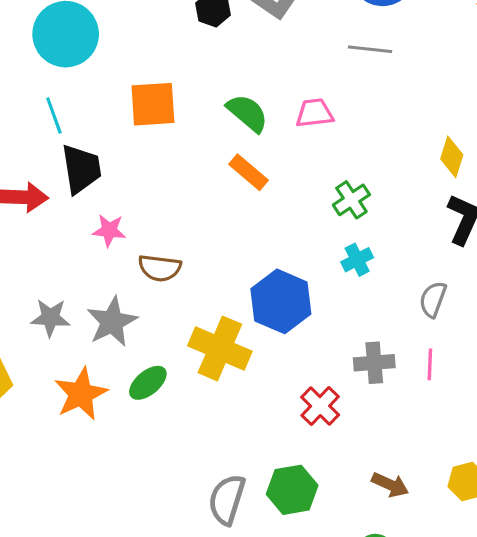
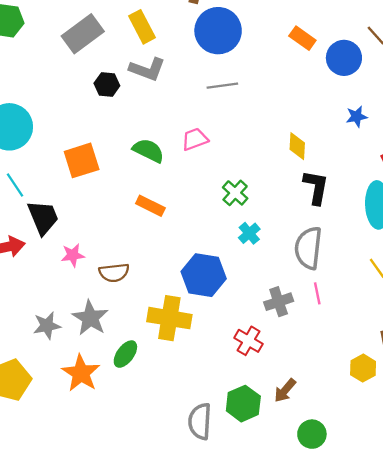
orange rectangle: (248, 172) -> (150, 206), moved
gray semicircle: (433, 299) -> (308, 248), size x1.6
brown arrow: (390, 485) -> (285, 390), moved, turned 120

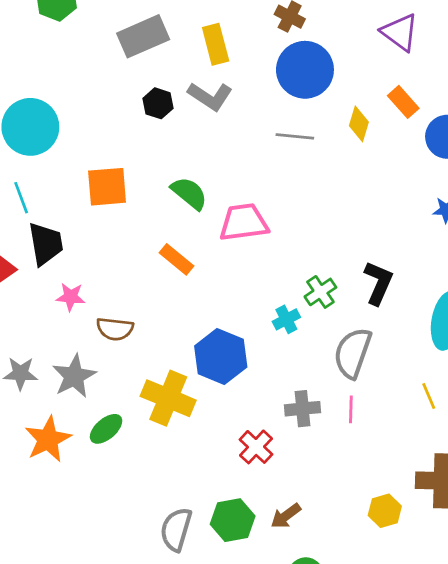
pink trapezoid: (195, 139) -> (244, 222), moved, size x1.5
yellow diamond: (297, 146) -> (359, 124), moved
green cross: (235, 193) -> (320, 292), moved

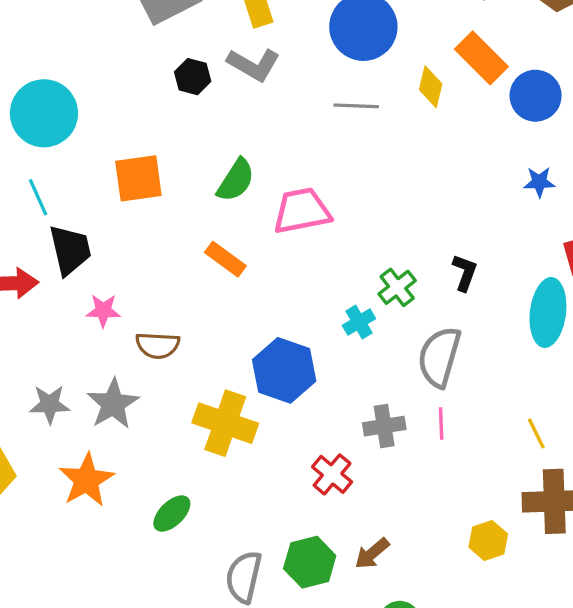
orange rectangle: (403, 102) -> (481, 58), size x1.4
green semicircle: (189, 193) -> (236, 180), turned 87
black L-shape: (378, 283) -> (465, 273), size x0.7
yellow line: (429, 396) -> (536, 433), moved
green ellipse: (106, 429) -> (172, 514), moved

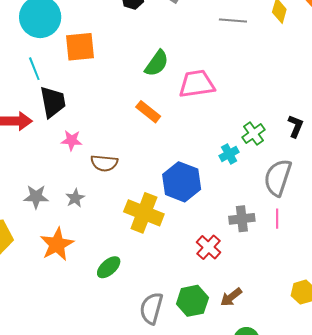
orange square: (138, 178) -> (80, 47), moved
gray star: (113, 404) -> (75, 198), size x0.6

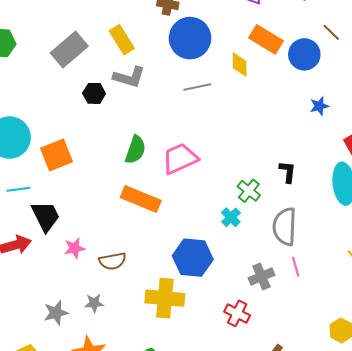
cyan line: (34, 69) -> (18, 189), turned -60
orange rectangle: (148, 112) -> (141, 199), size x1.5
gray star: (75, 198) -> (94, 303), turned -30

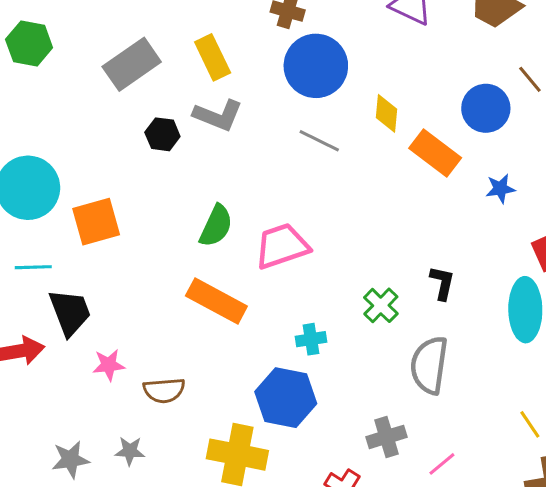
orange rectangle: (266, 39) -> (435, 153), moved
gray line: (197, 87) -> (319, 141), turned 32
cyan cross: (231, 217) -> (311, 339), moved, turned 30
pink line: (296, 267) -> (442, 464), moved, turned 60

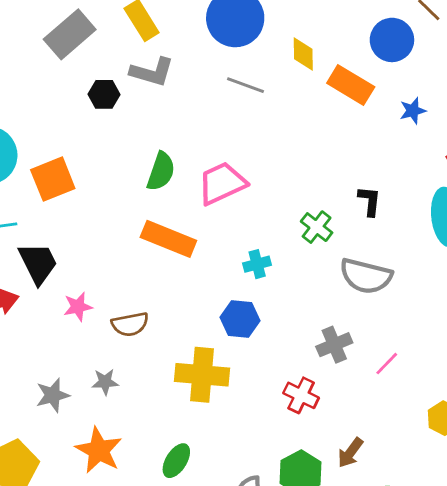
gray semicircle: (429, 365) -> (366, 276), turned -78
blue hexagon: (286, 398) -> (240, 319), size x0.7

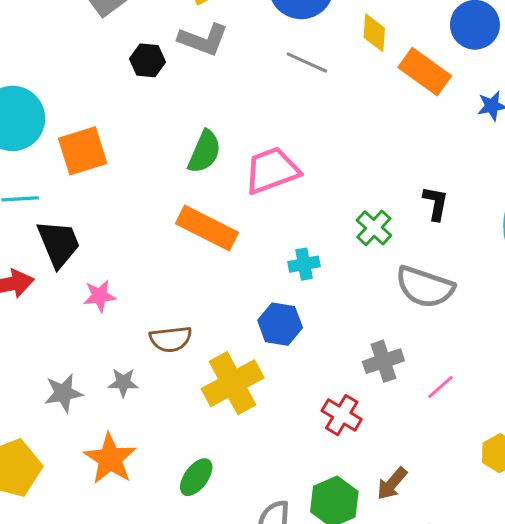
brown semicircle: (130, 324) -> (171, 339), moved
yellow cross: (202, 375) -> (233, 383), turned -38

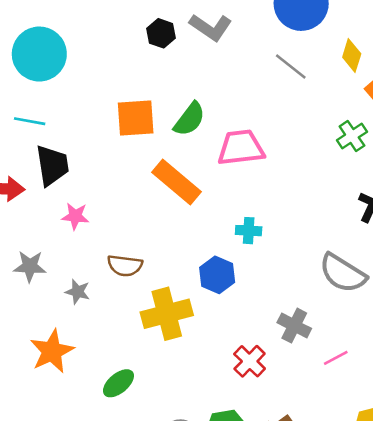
orange square: (83, 151) -> (136, 118), moved
green cross: (374, 228) -> (352, 136), moved
gray cross: (383, 361) -> (294, 326), turned 32
gray star: (63, 393) -> (30, 266), moved

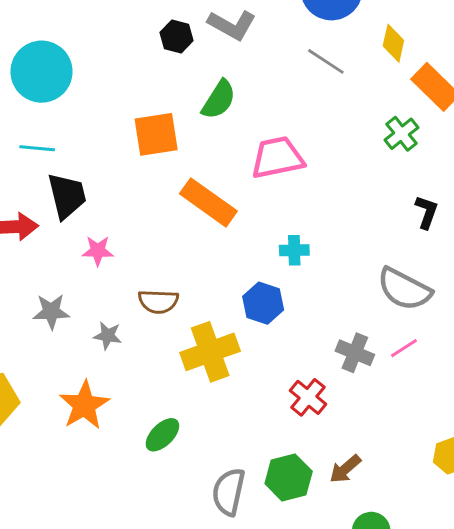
green semicircle: (189, 119) -> (219, 100), moved
pink line: (336, 358) -> (404, 348), moved

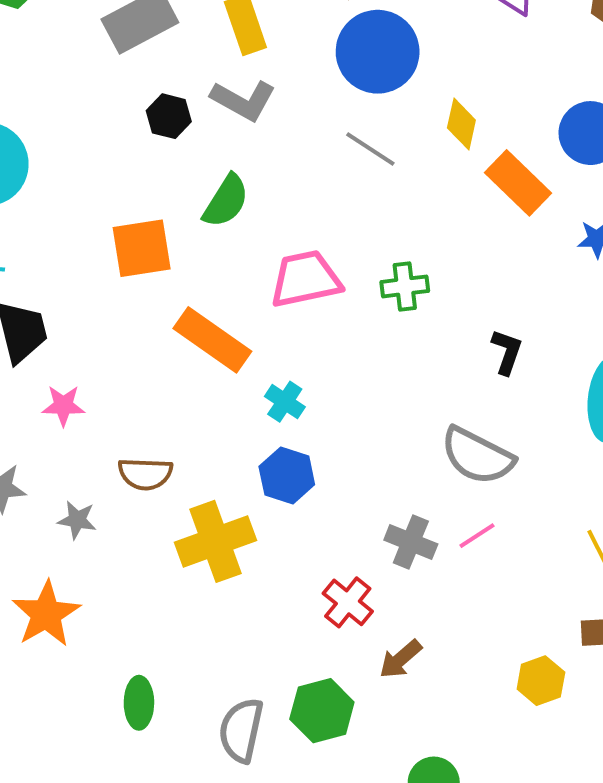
green cross: (402, 134) -> (405, 286), moved, turned 32
cyan cross: (294, 250) -> (285, 402), moved, turned 36
green ellipse: (162, 435) -> (139, 703), moved, turned -45
brown arrow: (345, 469) -> (401, 659), moved

